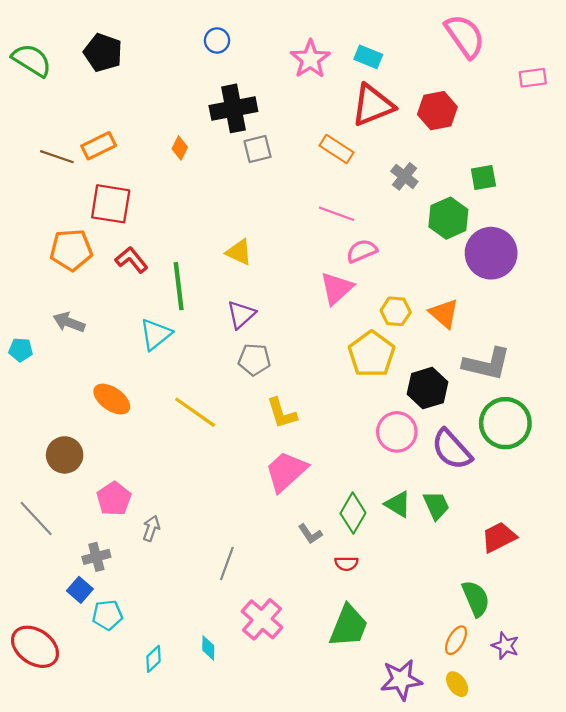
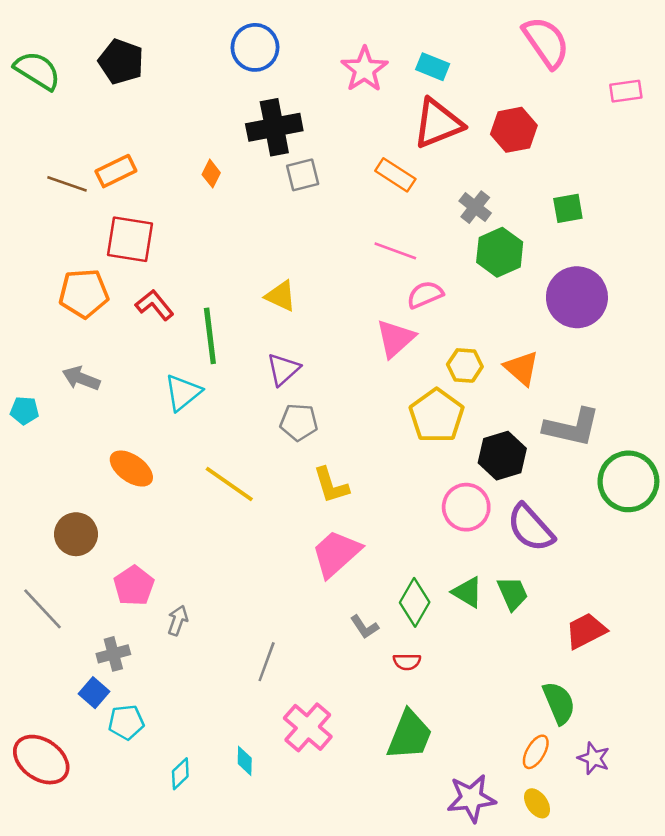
blue circle: (217, 40) -> (255, 47), size x1.6
green hexagon: (448, 218) -> (500, 252), moved
green circle: (505, 423) -> (628, 481), moved

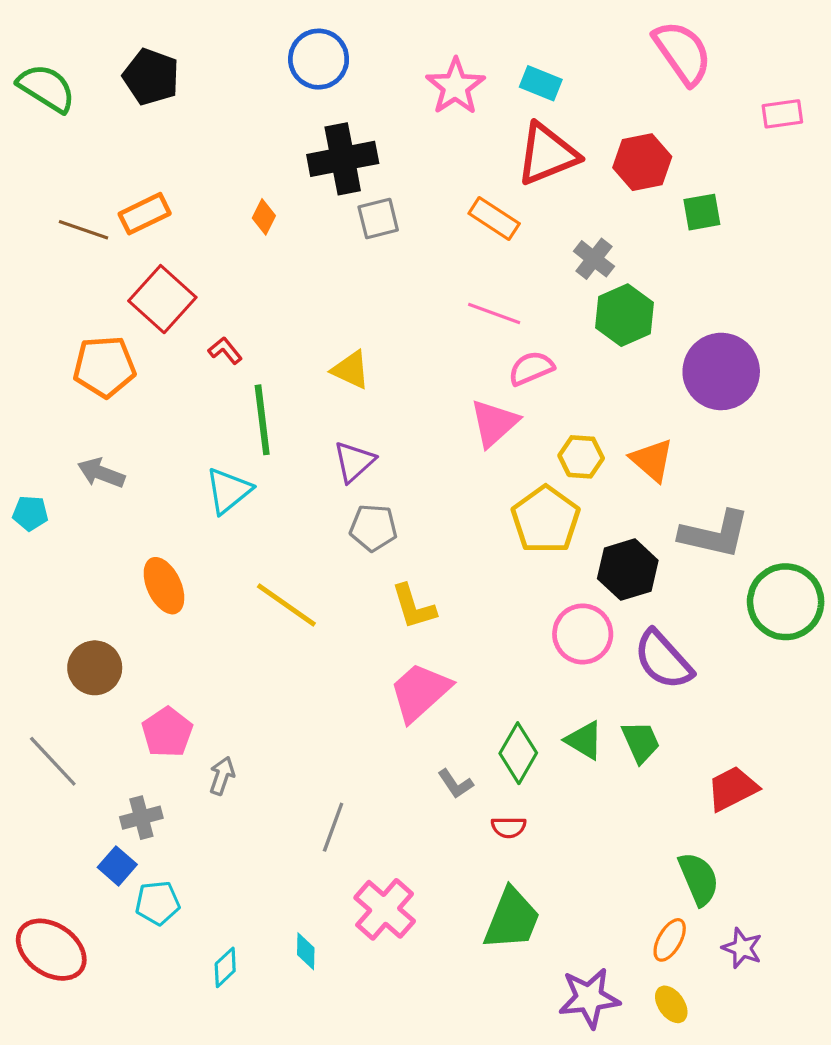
green square: (568, 208) -> (702, 212), moved
red square: (130, 239) -> (162, 299), turned 33
red L-shape: (155, 305) -> (225, 351), moved, size x0.7
orange ellipse: (131, 469) -> (164, 586), turned 30

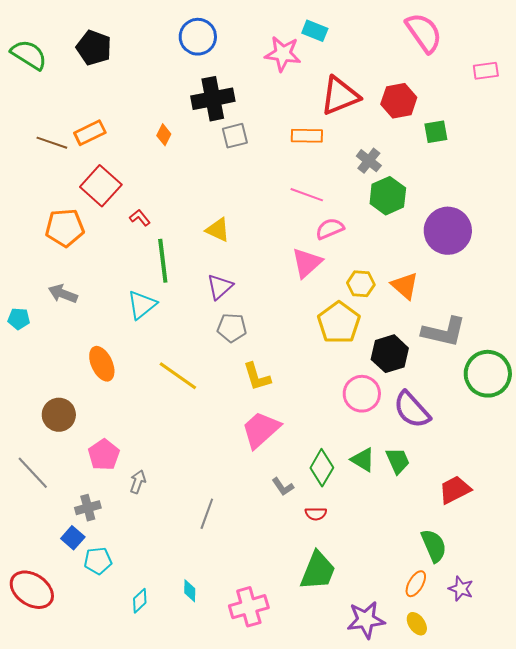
cyan rectangle: (541, 83) -> (315, 31), moved
pink star: (455, 86) -> (283, 54), turned -30
orange rectangle: (494, 219) -> (307, 136), turned -32
pink cross: (385, 909) -> (249, 607), moved, turned 33

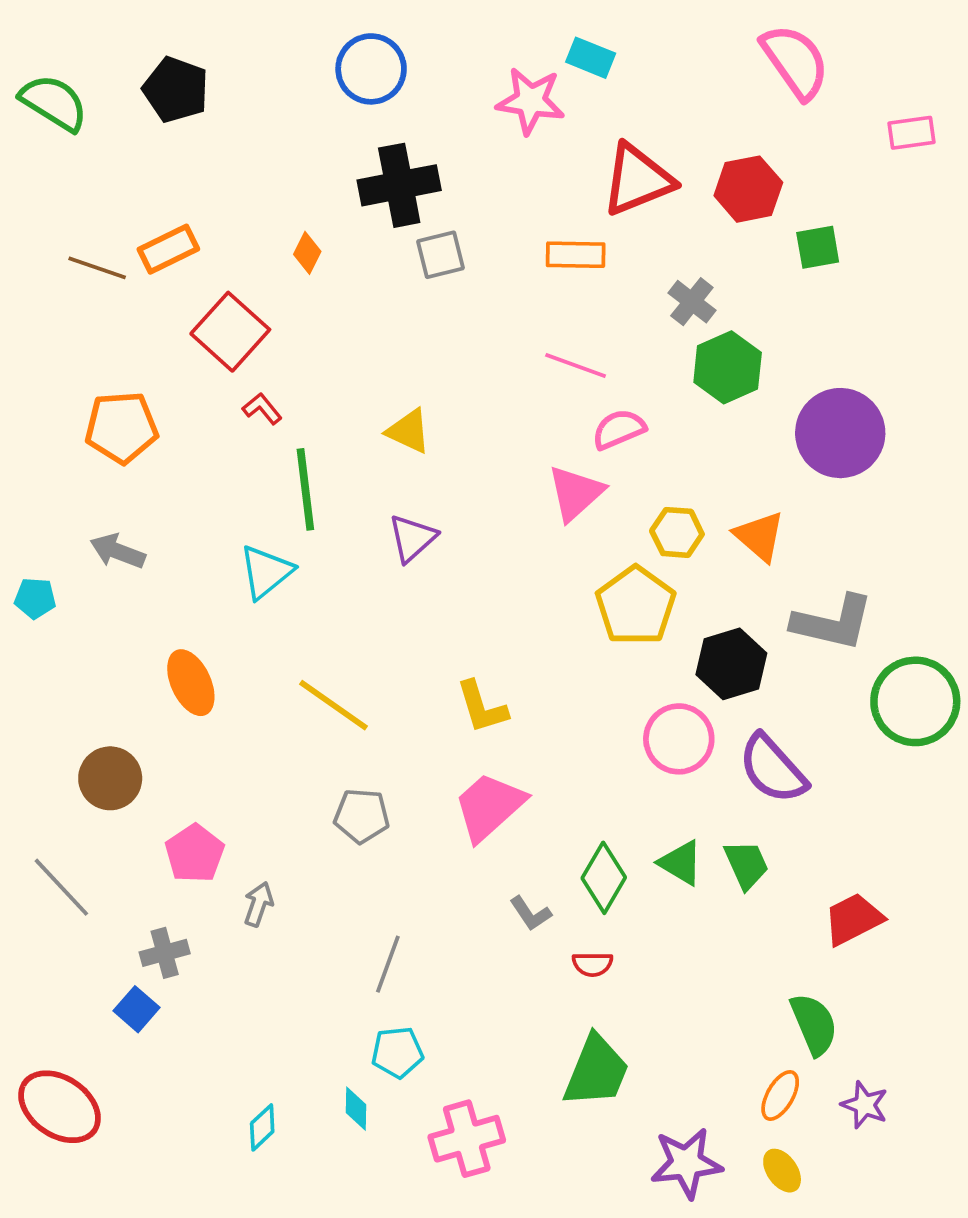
red square: (101, 186) -> (230, 332), moved
gray pentagon: (232, 328) -> (362, 816), moved
cyan pentagon: (98, 561) -> (397, 1052), moved

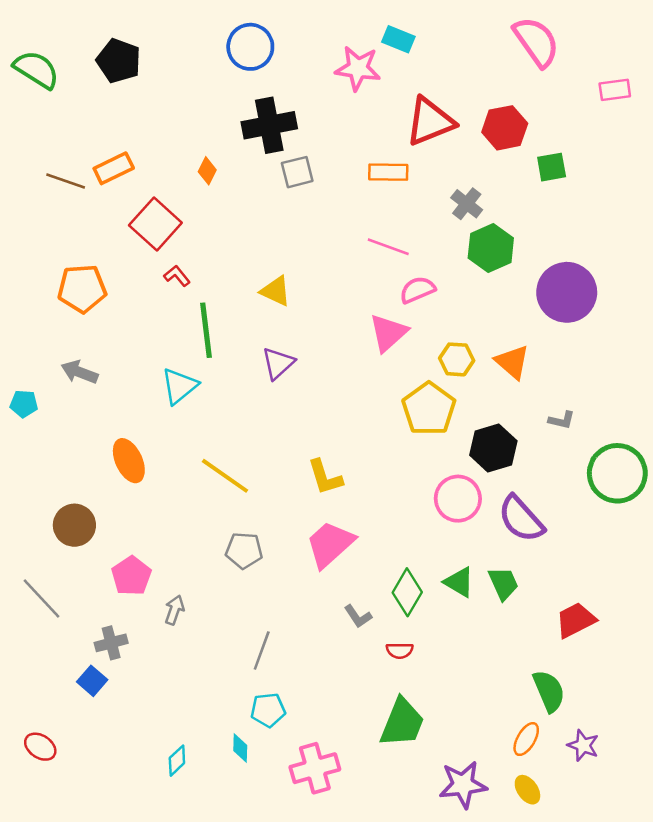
gray L-shape: (833, 623) -> (562, 420), size x0.5
red ellipse: (60, 1107) -> (40, 747), size x0.6

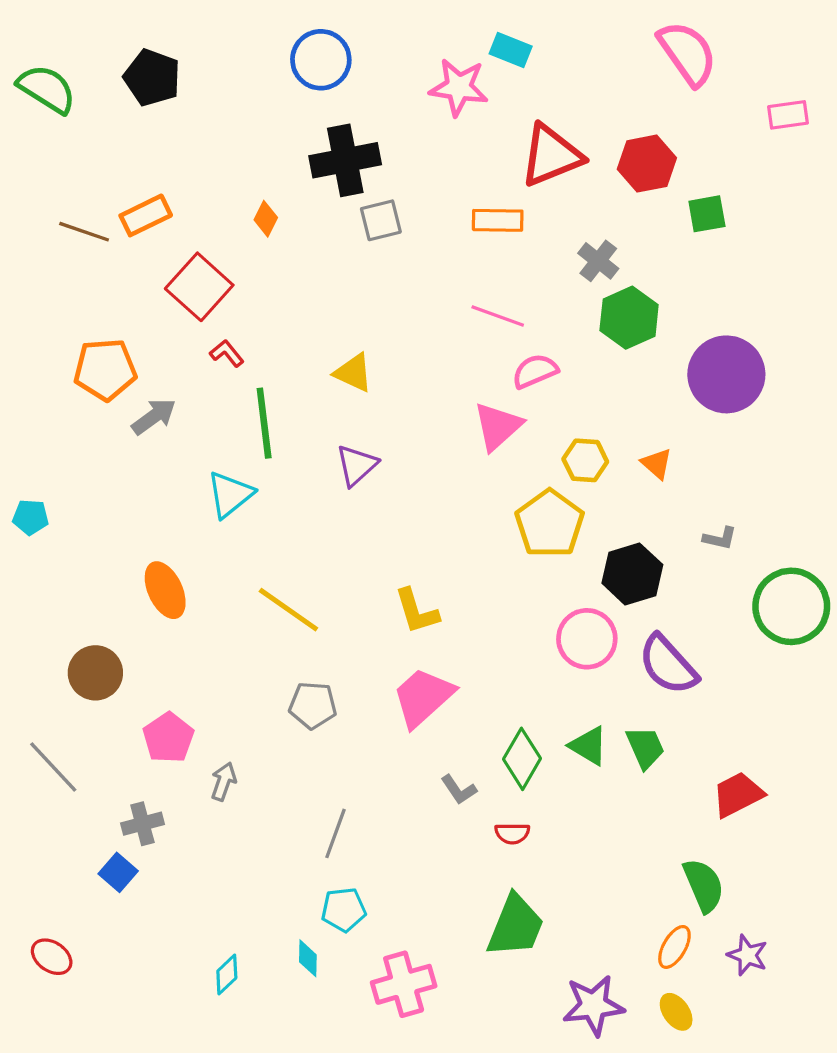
orange triangle: (512, 362) -> (657, 464), size x0.7
gray arrow: (79, 372) -> (154, 417), moved, turned 123

